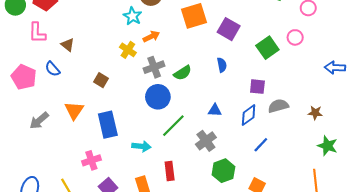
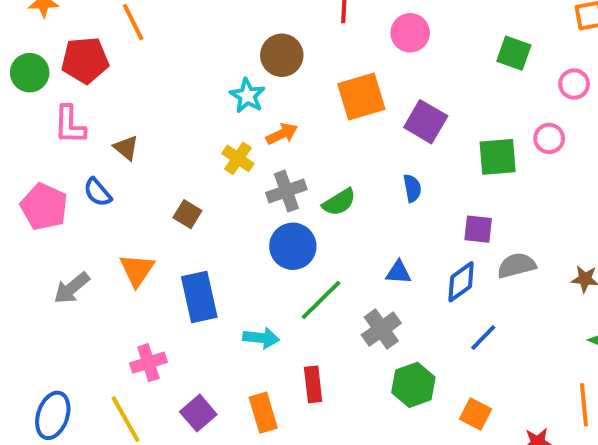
green square: (267, 48) -> (498, 157), turned 30
pink cross: (91, 160) -> (148, 363), moved

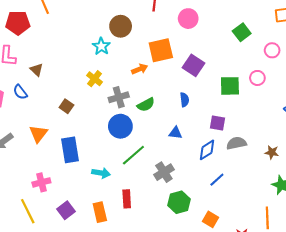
green square: (514, 53) -> (242, 32), turned 30
orange arrow: (282, 134) -> (140, 69), moved
blue triangle: (398, 272) -> (175, 133), moved

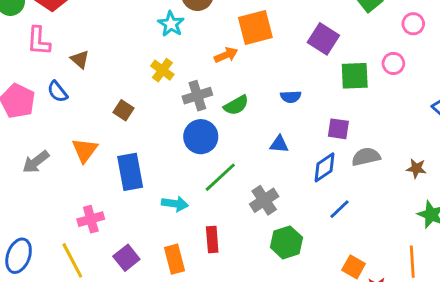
purple square: (194, 65) -> (323, 39), moved
blue semicircle: (184, 100) -> (291, 97), turned 96
orange square: (210, 219) -> (354, 267), moved

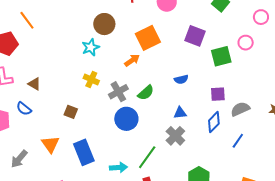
cyan star: (171, 24) -> (91, 47), turned 30
pink circle: (413, 24) -> (261, 17), moved
green line: (220, 177) -> (147, 157), moved
gray cross: (264, 200) -> (175, 136), moved
blue line: (339, 209) -> (238, 141), moved

